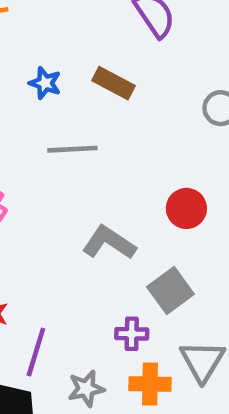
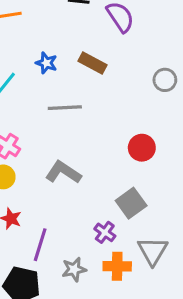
gray L-shape: (109, 243) -> (63, 172), moved
purple cross: (132, 334) -> (105, 232), turned 35

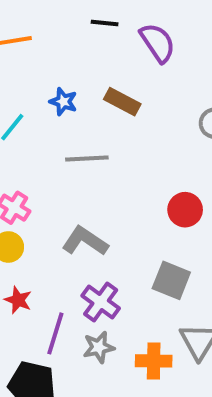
gray square: (131, 203) -> (171, 280), turned -32
purple cross: (105, 232) -> (101, 302), moved, size x1.4
gray star: (74, 269) -> (99, 347), moved

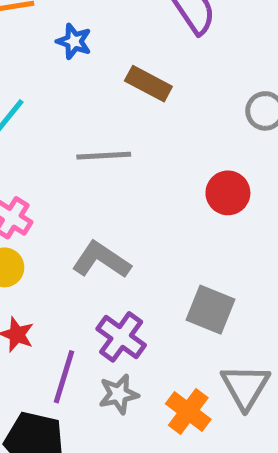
blue star: (63, 102) -> (74, 41), moved
red circle: (185, 210) -> (228, 193), moved
orange cross: (154, 361) -> (188, 411), turned 36

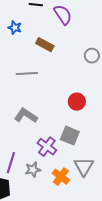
red circle: (228, 193) -> (77, 102), moved
purple cross: (121, 337) -> (47, 147), moved

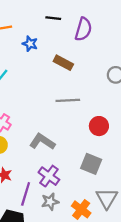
purple semicircle: (63, 15) -> (83, 29), turned 50
gray line: (27, 74) -> (68, 100), moved
purple cross: (47, 147) -> (49, 176), moved

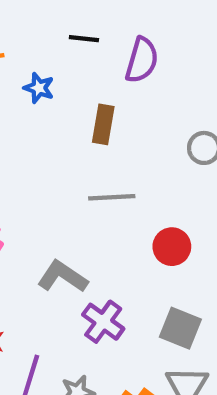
brown rectangle: (63, 63) -> (103, 124), turned 72
gray square: (91, 164) -> (180, 328), moved
purple cross: (49, 176) -> (103, 322), moved

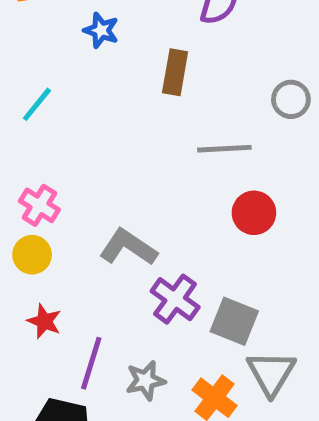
gray line: (112, 197) -> (224, 149), moved
gray square: (180, 328) -> (234, 321), moved

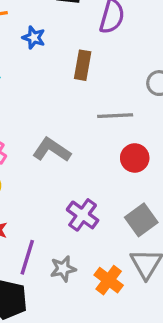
gray L-shape: (128, 247) -> (52, 150), moved
gray square: (234, 321) -> (141, 220), moved, turned 32

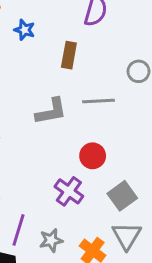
gray L-shape: (52, 150) -> (51, 111), moved, turned 136
red circle: (135, 158) -> (93, 156), moved

